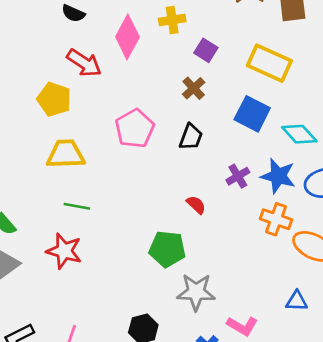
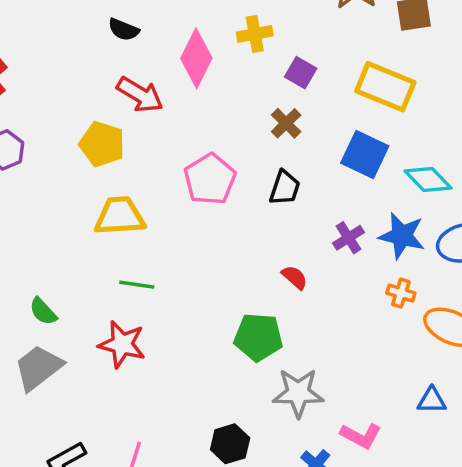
orange cross: (276, 219) -> (401, 293), size x0.7

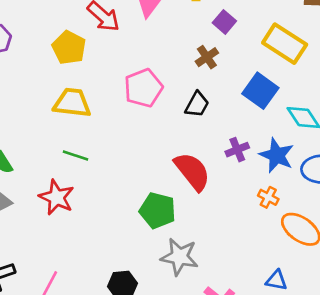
red semicircle: (295, 277) -> (192, 171), size x2.0

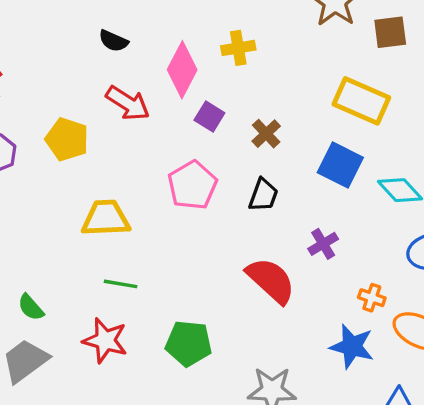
purple square: (224, 22) -> (209, 117), moved
yellow pentagon: (69, 48) -> (67, 139), moved
blue star: (277, 155) -> (352, 346), moved
green pentagon: (158, 210) -> (189, 343), moved

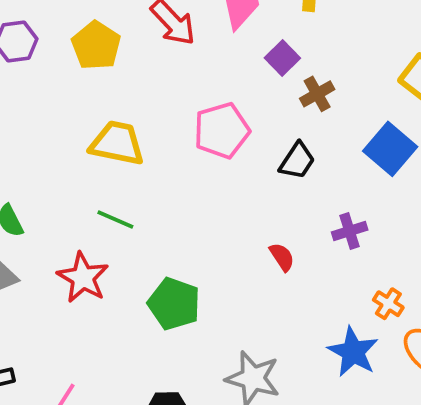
purple square: (209, 117) -> (282, 58), moved
red semicircle: (271, 280) -> (282, 257), size x0.5

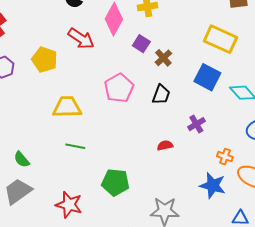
red semicircle: (282, 257) -> (165, 145), turned -56
red star: (83, 278) -> (69, 205), moved

